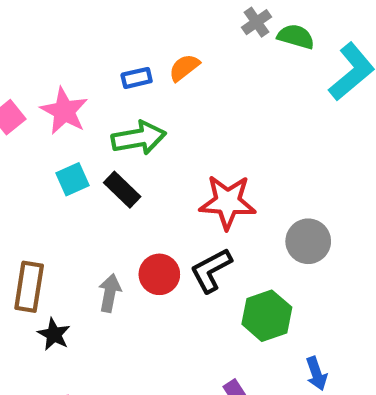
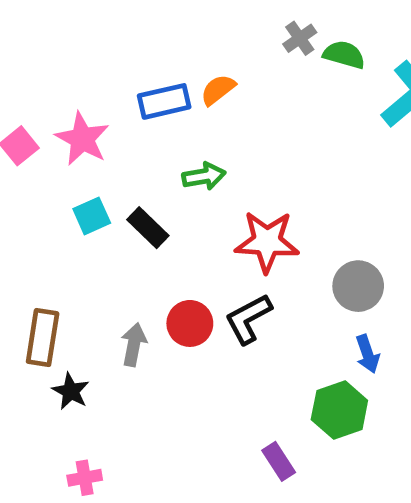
blue rectangle: (137, 78) -> (164, 101), size x1.5
green arrow: (139, 138) -> (204, 176), moved, size x0.7
green hexagon: (267, 316) -> (339, 410), moved
blue arrow: (316, 374) -> (368, 354), moved

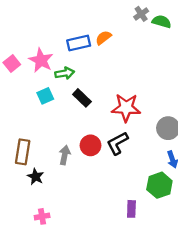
green arrow: (204, 176) -> (65, 73), moved
black rectangle: (148, 228) -> (82, 98), moved
purple rectangle: (279, 461) -> (131, 209), turned 35

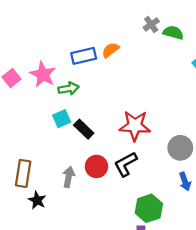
cyan square: (45, 96) -> (62, 119), moved
black rectangle: (82, 98) -> (84, 129), moved
green hexagon: (159, 185) -> (149, 208), moved

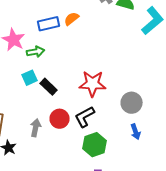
green hexagon: (149, 208) -> (95, 145), moved

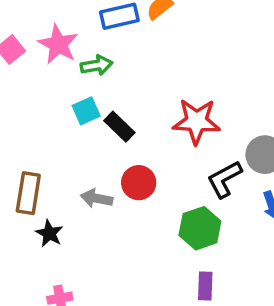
black L-shape: (85, 117) -> (224, 179), moved
gray arrow: (36, 128) -> (97, 198), turned -90

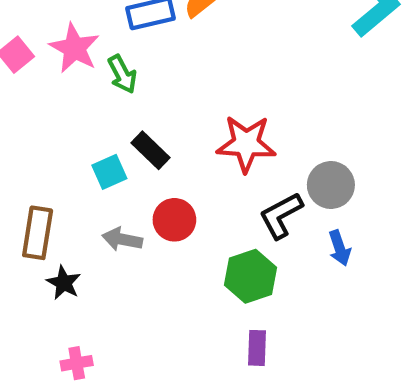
green arrow: (97, 65) -> (122, 74), turned 72
cyan square: (86, 111) -> (109, 172), moved

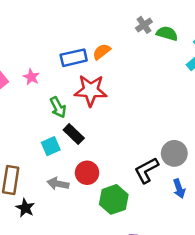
pink star: (75, 48) -> (31, 77), size x0.6
green arrow: (122, 74) -> (58, 107), moved
red star: (246, 144) -> (91, 90), moved
green hexagon: (250, 276) -> (114, 199), moved

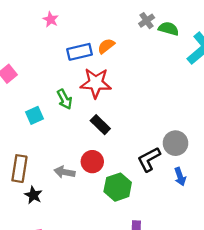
pink star: (31, 77) -> (51, 19), moved
black rectangle: (74, 134) -> (100, 125), moved
cyan square: (51, 146) -> (34, 115), moved

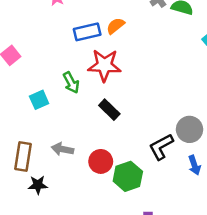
red circle: (92, 162) -> (101, 161), moved
gray arrow: (65, 172) -> (62, 149), moved
black star: (33, 195) -> (38, 185), turned -30

